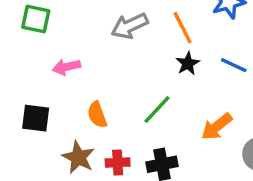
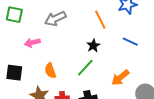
gray arrow: (130, 26) -> (55, 19), moved
black star: (188, 63) -> (93, 46), moved

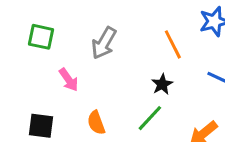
gray arrow: (55, 19) -> (104, 43), turned -35
pink arrow: (32, 43) -> (69, 80), turned -112

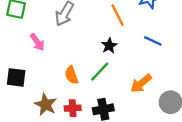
orange semicircle: (96, 123) -> (71, 75), moved

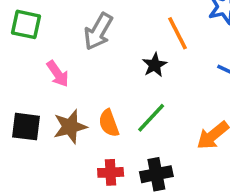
black star: (109, 46) -> (155, 65), moved
brown star: (46, 105) -> (70, 127), moved, turned 30

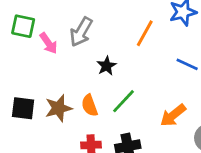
orange line: (177, 33) -> (145, 33), turned 56
black star: (155, 65) -> (107, 66), moved
pink arrow: (58, 74) -> (49, 43), moved

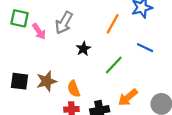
green line: (124, 101) -> (114, 65), moved
orange semicircle: (90, 105) -> (74, 89), moved
orange arrow: (173, 115) -> (128, 97), moved

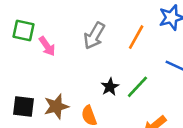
gray arrow: (64, 23) -> (94, 36), moved
black star: (83, 49) -> (110, 87), moved

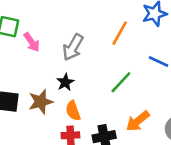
gray arrow: (94, 36) -> (73, 47), moved
black star: (110, 87) -> (65, 82), moved

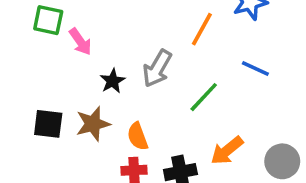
gray arrow: (73, 47) -> (157, 68), moved
black star: (65, 82) -> (113, 81), moved

